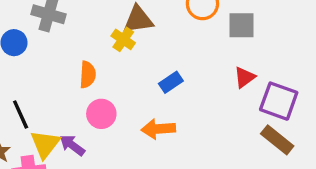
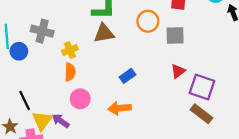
yellow cross: (123, 39) -> (70, 50), moved, turned 35

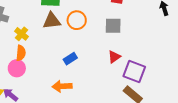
orange circle: (148, 21) -> (77, 20), moved
yellow cross: (70, 50) -> (22, 34), turned -32
pink circle: (80, 99) -> (17, 68), moved

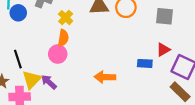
blue rectangle: (70, 59) -> (145, 63), moved, turned 32

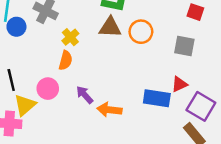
pink circle: (58, 54) -> (48, 89), moved
blue rectangle: (145, 63) -> (157, 98), size x1.5
purple arrow: (49, 82) -> (85, 95), moved

